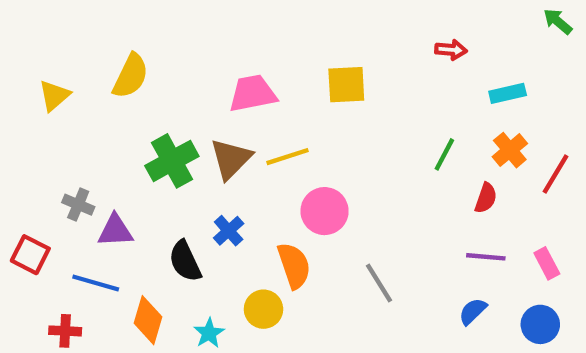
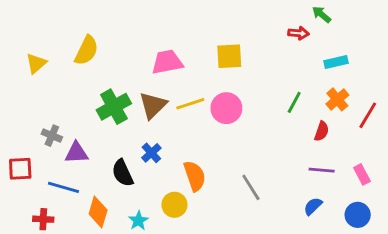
green arrow: (558, 21) -> (322, 14), moved
pink circle: (325, 211) -> (226, 108), moved
red square: (30, 255) -> (20, 169), turned -30

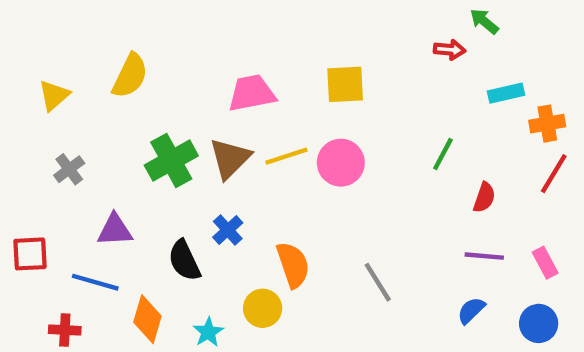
orange cross: (337, 99) -> (547, 124), moved, turned 30
gray cross: (52, 136) -> (69, 169), moved, turned 30

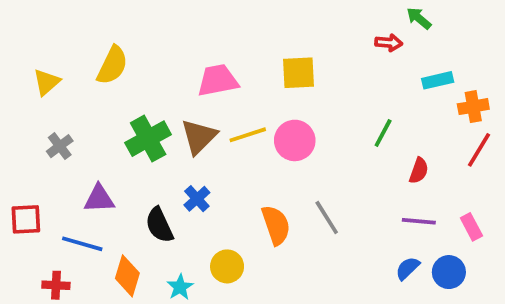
orange semicircle: (293, 265) -> (276, 225), moved
gray line: (378, 282) -> (327, 218), moved
blue circle: (539, 323) -> (449, 272), moved

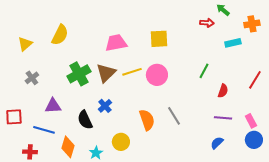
orange cross: (473, 107) -> (252, 24), moved
blue circle: (449, 272) -> (254, 140), moved

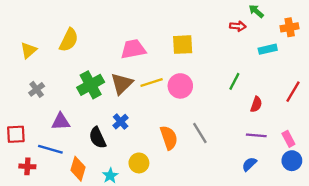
red cross: (30, 152) -> (27, 166), moved

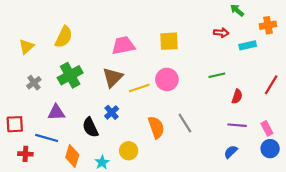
red arrow: (238, 26) -> (221, 33), moved
green line: (234, 81) -> (217, 75), turned 49
yellow line: (152, 82) -> (139, 88), moved
green cross: (91, 85) -> (70, 75), moved

